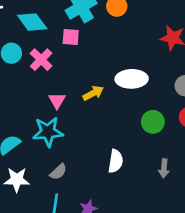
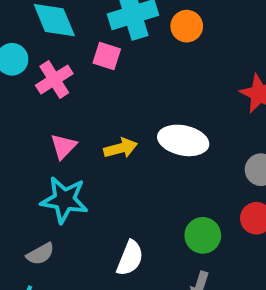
green circle: (153, 122) -> (203, 235), moved
cyan star: (48, 132) -> (64, 200), moved

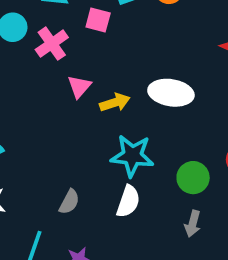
pink triangle: (63, 146) -> (79, 87), moved
cyan star: (64, 200) -> (132, 156), moved
gray semicircle: (40, 254) -> (69, 202), moved, turned -30

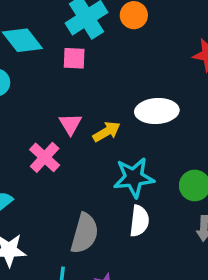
pink cross: (52, 44) -> (45, 157), moved
gray semicircle: (69, 202) -> (85, 233), size x1.6

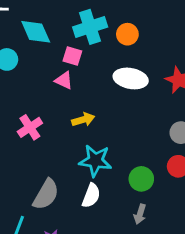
white ellipse: (157, 111) -> (131, 78), moved
pink triangle: (70, 124) -> (64, 80), moved, turned -48

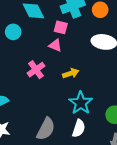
pink cross: (30, 127) -> (36, 70), moved
cyan star: (95, 161) -> (81, 103), turned 30

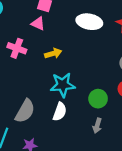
pink cross: (36, 70) -> (17, 48), turned -36
cyan star: (81, 103) -> (63, 85), turned 30

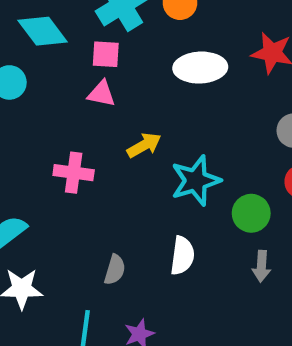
pink cross: (17, 48) -> (74, 173), moved
cyan star: (63, 85) -> (196, 181), moved
gray semicircle: (25, 111) -> (115, 270), size x0.6

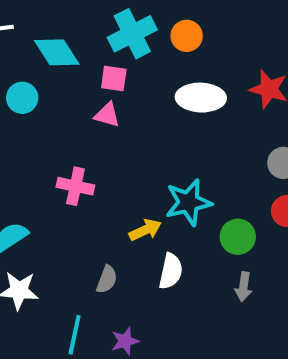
yellow arrow: (144, 145) -> (145, 230), moved

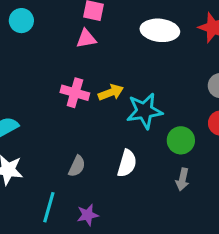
pink triangle: (107, 115) -> (86, 39), turned -30
pink cross: (75, 186) -> (75, 93), moved
yellow arrow: (145, 230) -> (111, 93), moved

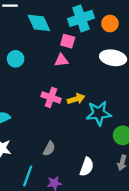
cyan circle: (21, 21) -> (16, 59), moved
white semicircle: (127, 163) -> (87, 167), moved

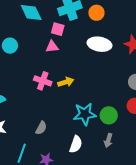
cyan star: (99, 113) -> (85, 114), moved

